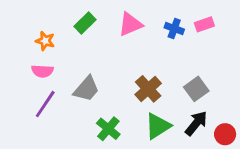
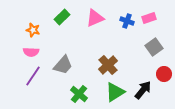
gray square: (196, 89) -> (154, 47), moved
red circle: (225, 134) -> (164, 74), moved

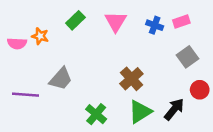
pink triangle: (95, 18) -> (116, 22), turned -36
pink semicircle: (31, 52) -> (17, 43), moved
gray trapezoid: (63, 65) -> (61, 79), moved
purple line: (33, 76) -> (25, 95), moved, turned 60

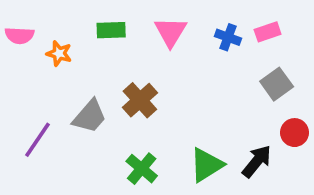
green rectangle: (75, 20) -> (111, 30), turned 42
pink semicircle: (17, 43) -> (19, 35), moved
brown cross: (131, 79) -> (140, 100), moved
purple line: (25, 95) -> (37, 140), turned -60

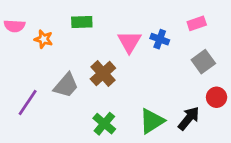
pink triangle: (170, 32) -> (129, 42), moved
blue cross: (228, 37) -> (160, 39), moved

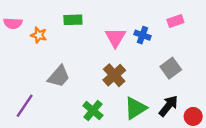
gray square: (203, 62) -> (171, 68), moved
brown cross: (103, 73) -> (114, 75), moved
red circle: (217, 97) -> (193, 116), moved
purple line: (28, 103) -> (25, 106), moved

